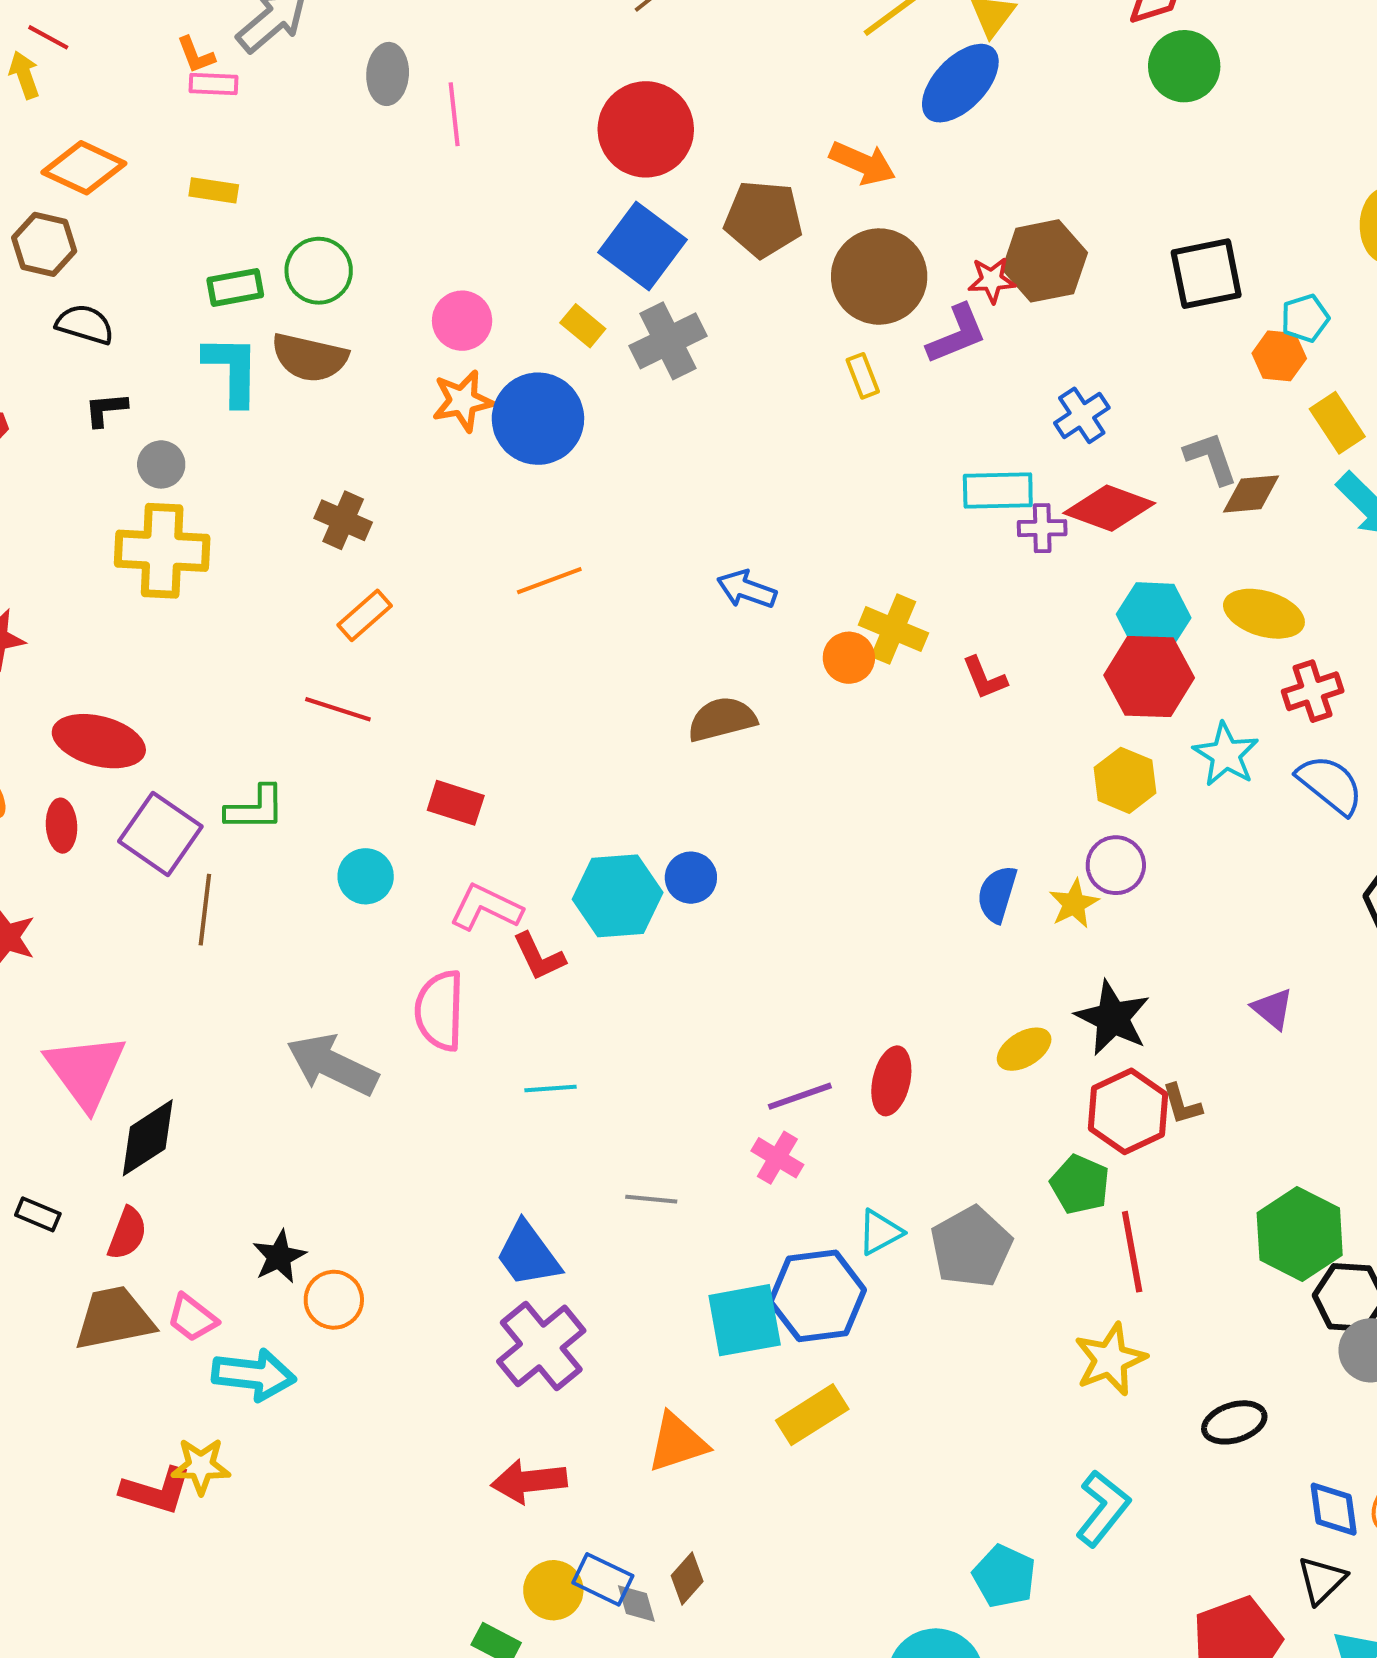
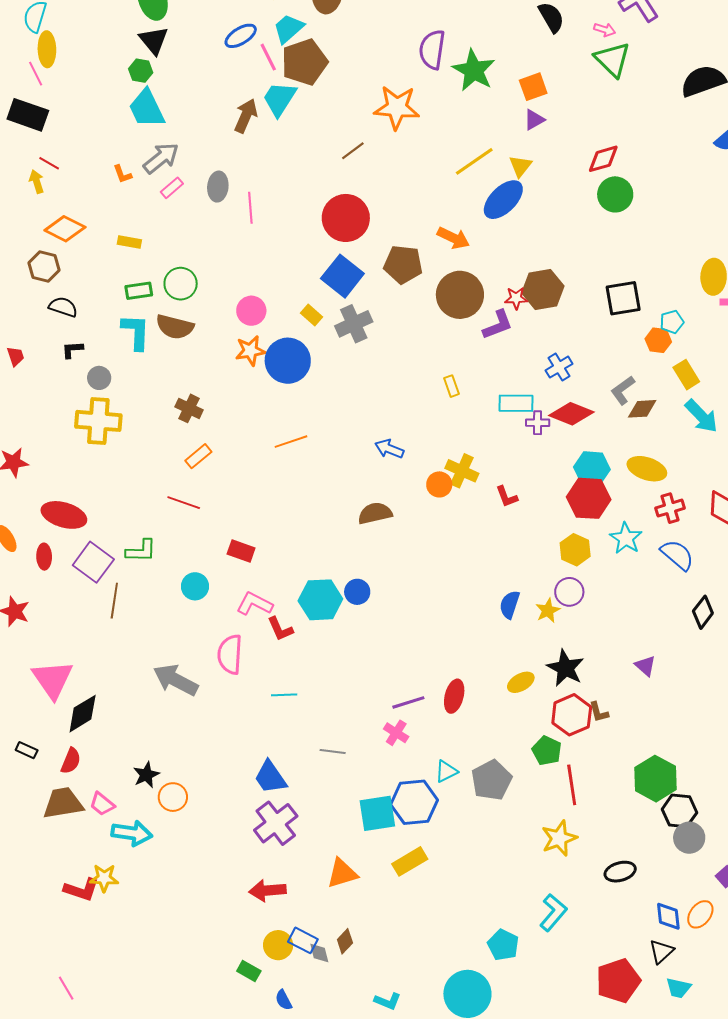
pink rectangle: (214, 84) -> (172, 188), moved, turned -45
yellow rectangle: (863, 376) -> (452, 386), moved
gray L-shape: (1211, 458) -> (623, 390), turned -108

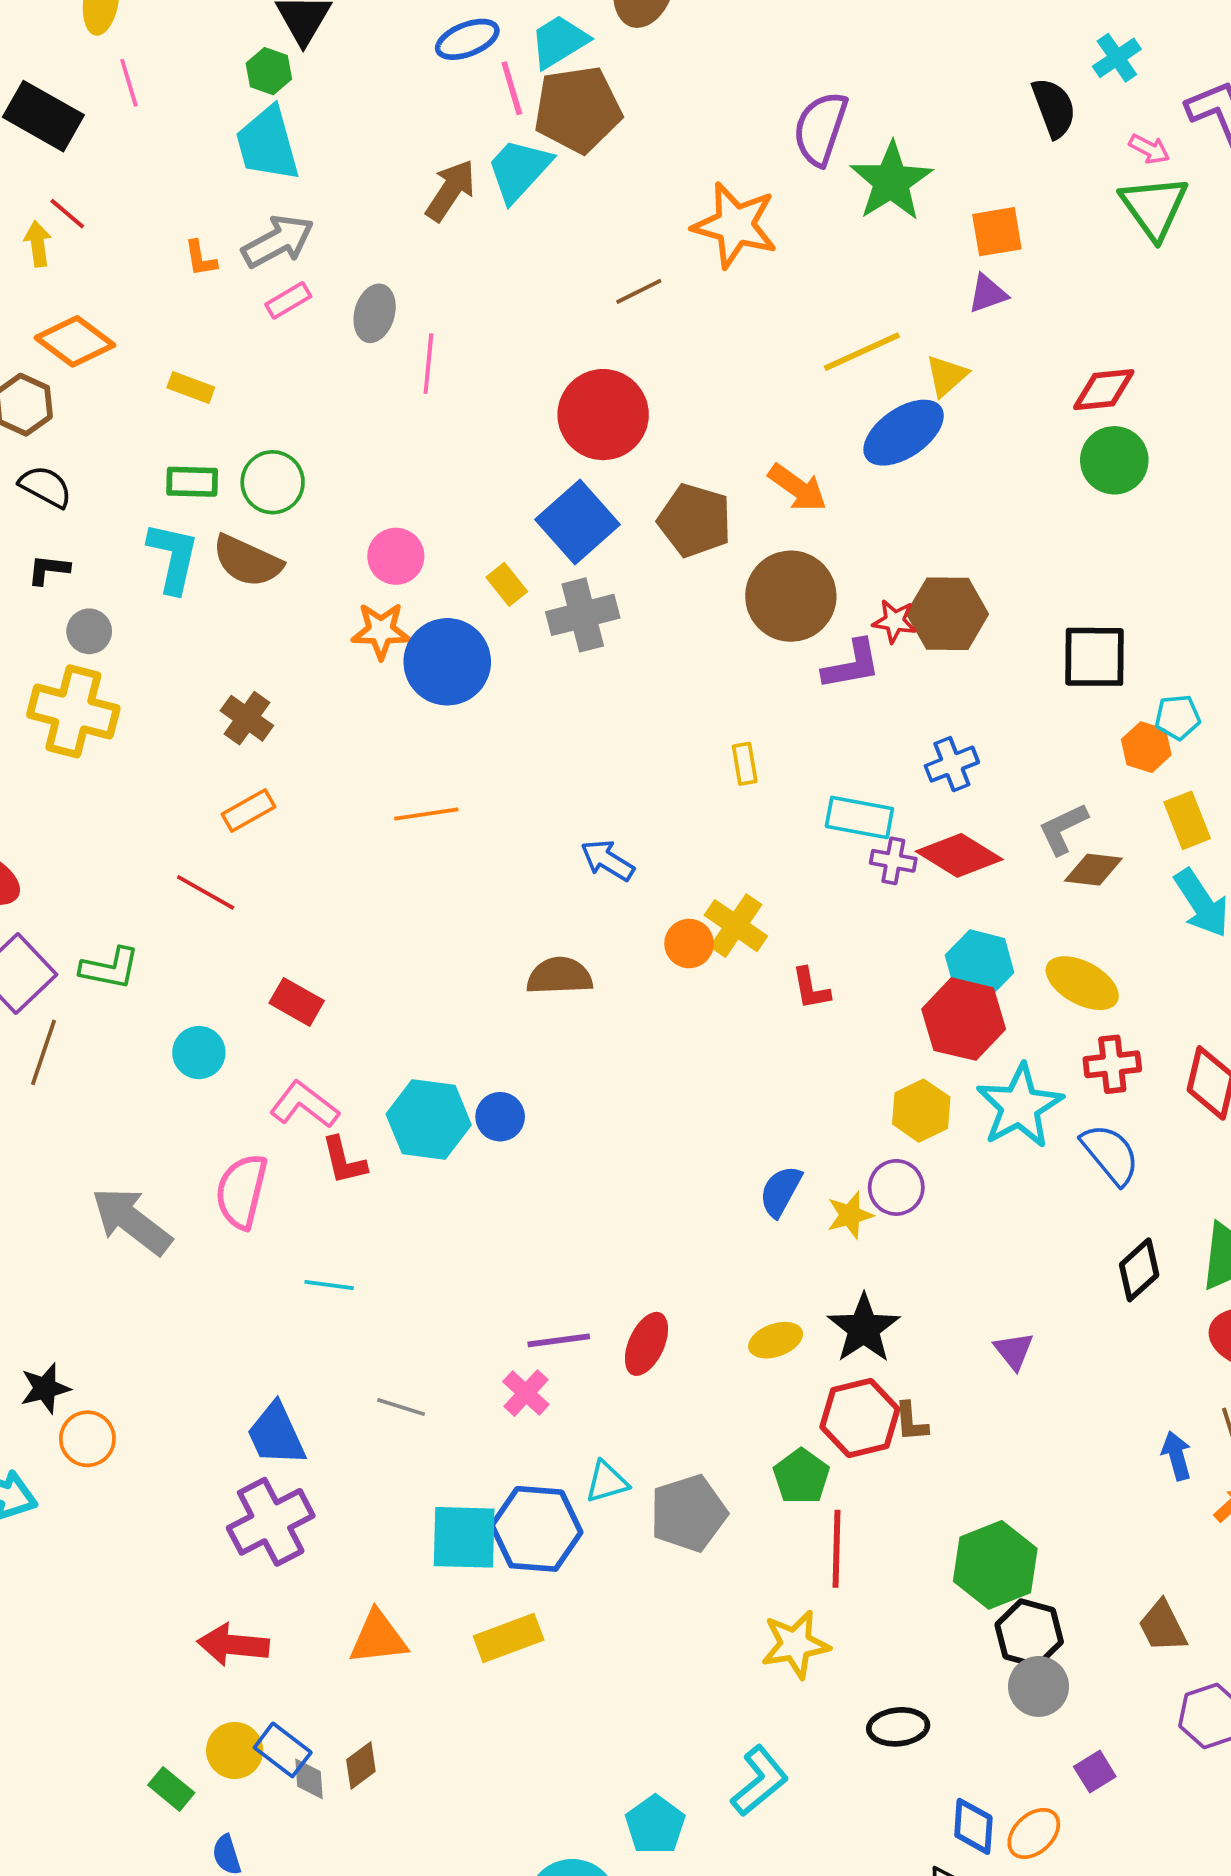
pink line: (36, 74) -> (129, 83), moved
cyan star: (626, 538) -> (1020, 1106), size x1.4

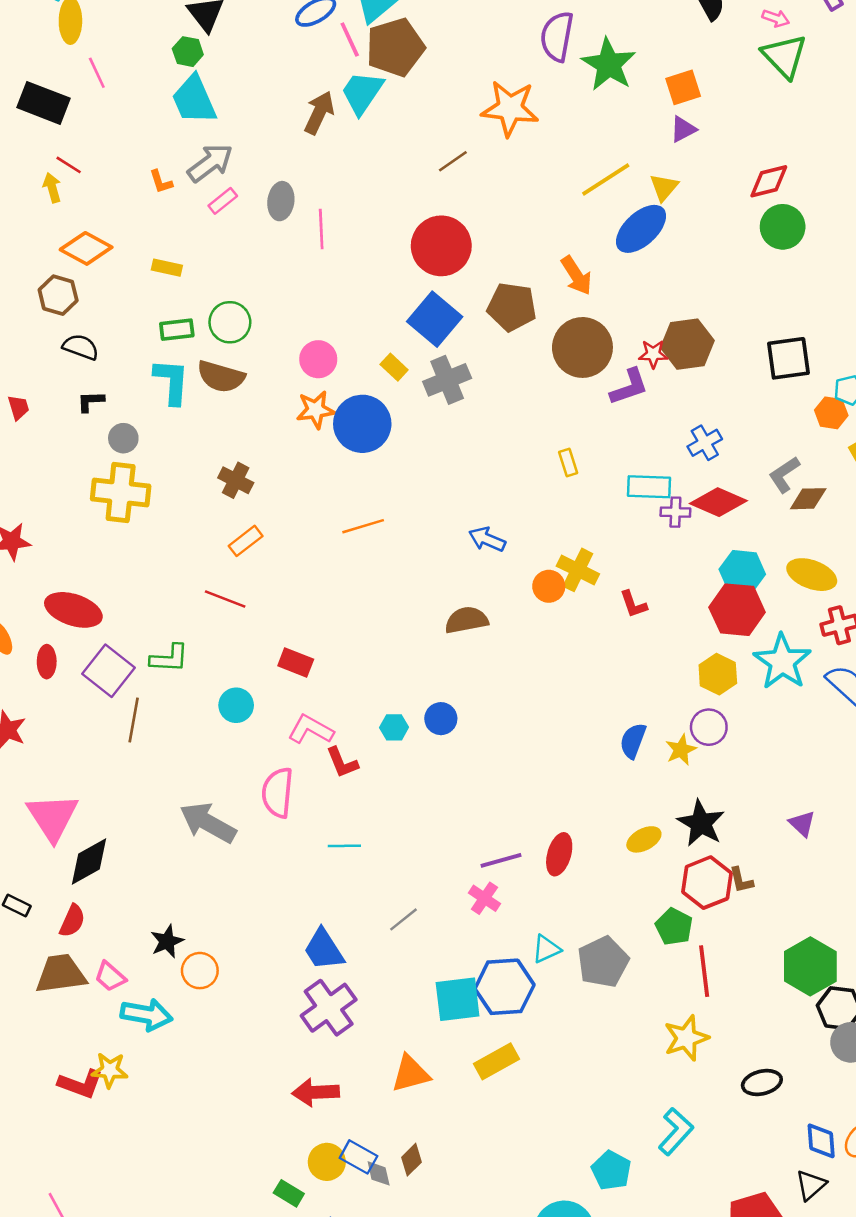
orange arrow: (797, 488) -> (576, 275), turned 30
cyan hexagon: (429, 1119) -> (394, 727), size x0.5
gray line: (401, 1407) -> (404, 919), turned -48

